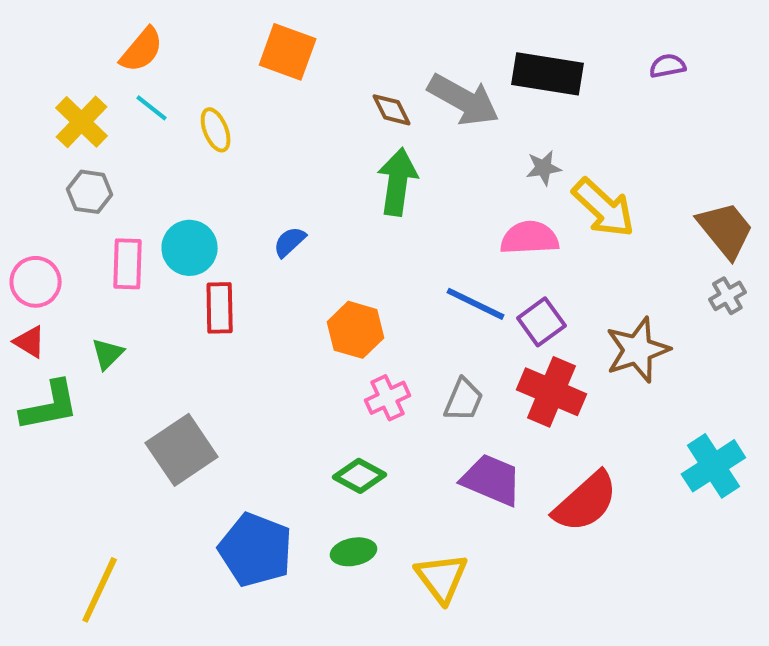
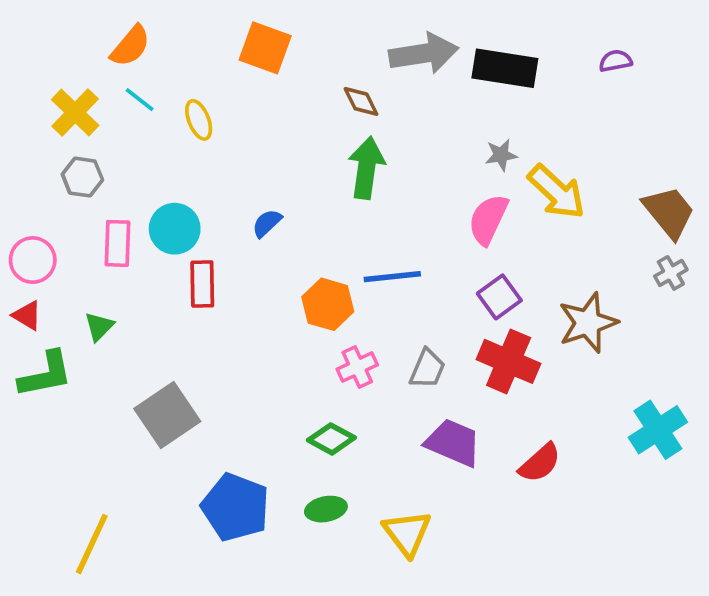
gray arrow: (463, 100) -> (424, 53), moved, turned -38
pink semicircle: (529, 238) -> (488, 219), turned -62
blue line: (475, 304) -> (392, 277), moved, turned -32
red semicircle: (585, 502) -> (540, 463), size x0.7

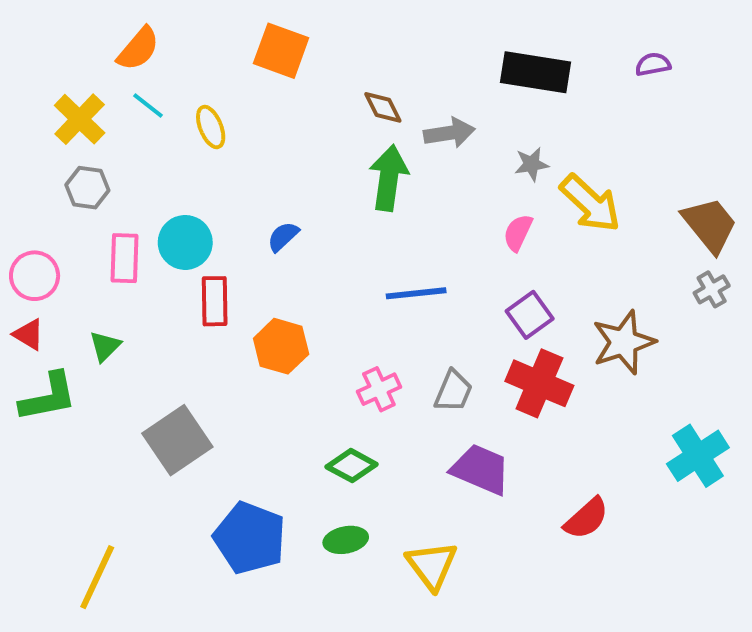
gray arrow: (424, 53) -> (449, 133), moved, size x0.7
pink semicircle: (488, 219) -> (518, 233), size x0.7
orange hexagon: (328, 304) -> (281, 346), moved
red semicircle: (540, 463) -> (586, 518), moved

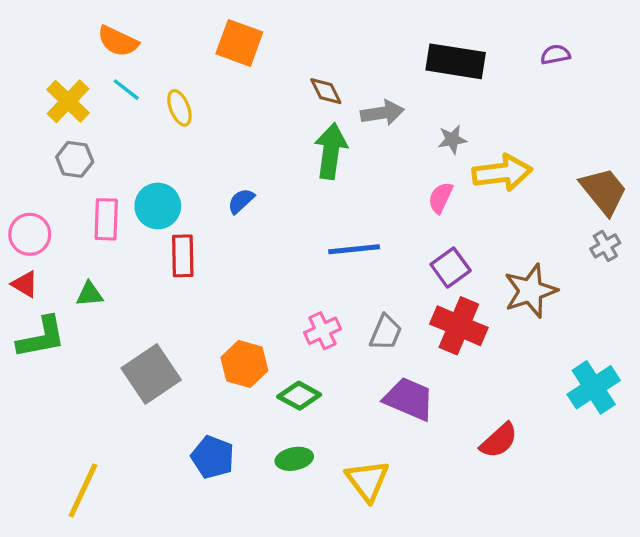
orange semicircle: (138, 49) -> (118, 41), turned 75
yellow arrow: (590, 203) -> (502, 173), turned -50
green triangle: (105, 346) -> (90, 294), turned 40
orange hexagon: (281, 346) -> (244, 364), moved
blue pentagon: (250, 538) -> (213, 457), size x0.7

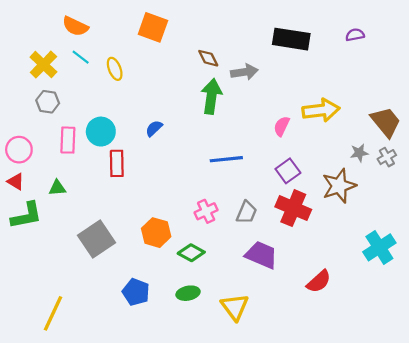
gray star: (452, 139) -> (359, 153), moved

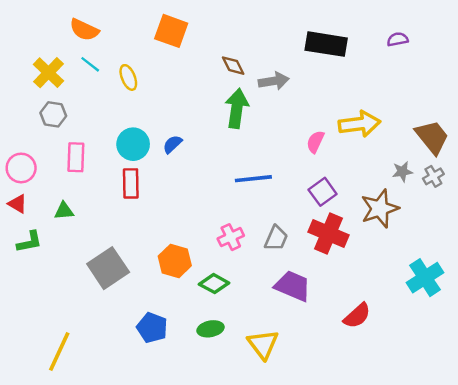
cyan circle: (101, 132) -> (133, 144), moved
green L-shape: (26, 216) -> (29, 242), size x0.7

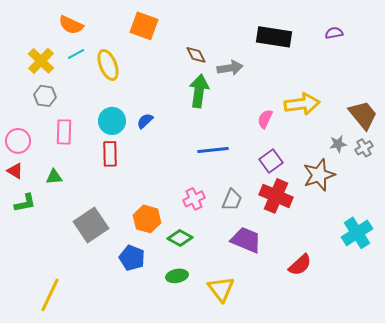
cyan line: (90, 64) -> (76, 54), turned -66
yellow ellipse: (128, 77) -> (108, 65), size x1.4
blue pentagon: (152, 328) -> (132, 258), moved

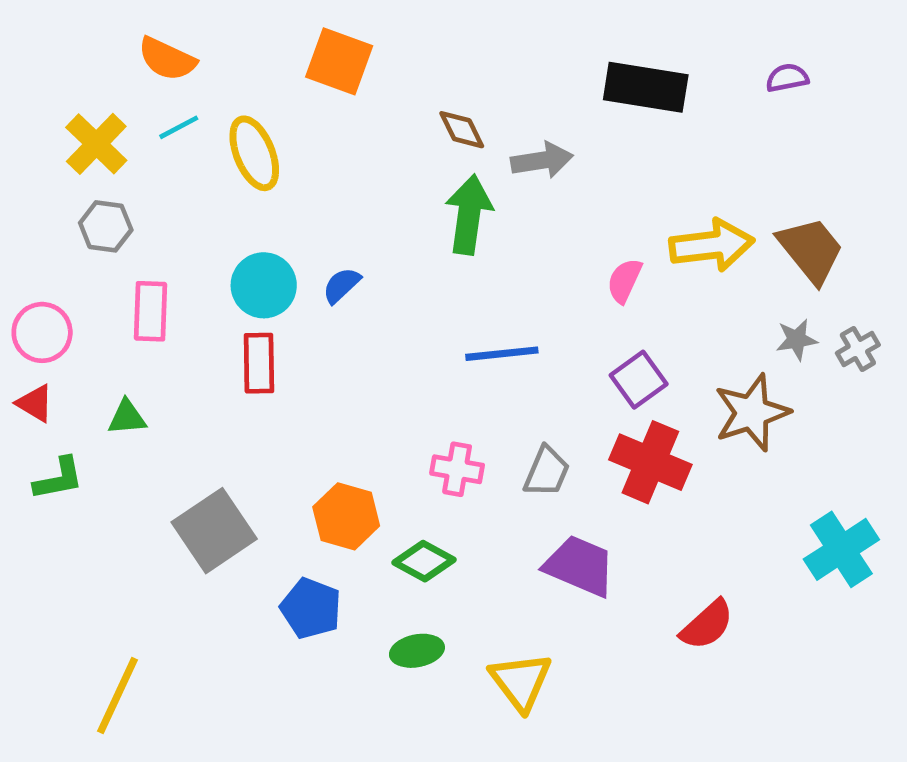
brown trapezoid: (363, 115) -> (811, 250), moved
pink cross: (194, 199) -> (457, 469), turned 35

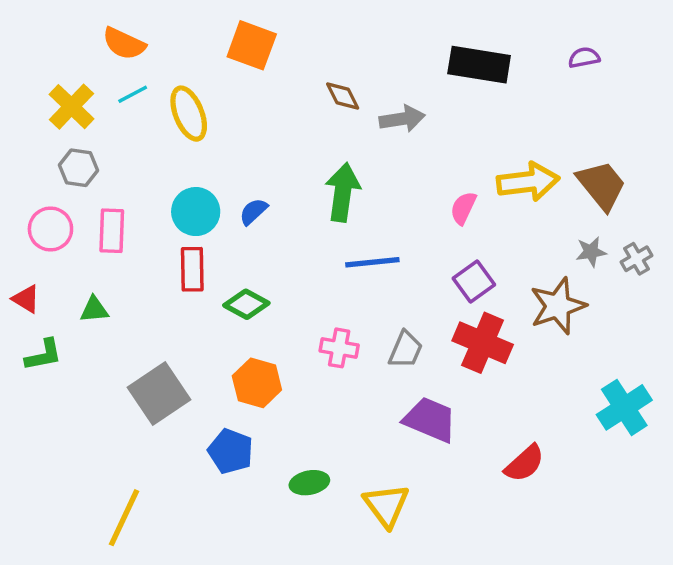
green arrow: (469, 215) -> (343, 192), moved
pink circle: (42, 332) -> (50, 229), moved
green diamond: (424, 561) -> (246, 304), moved
yellow line: (117, 696) -> (124, 518), moved

